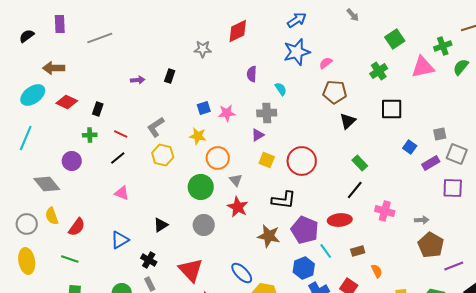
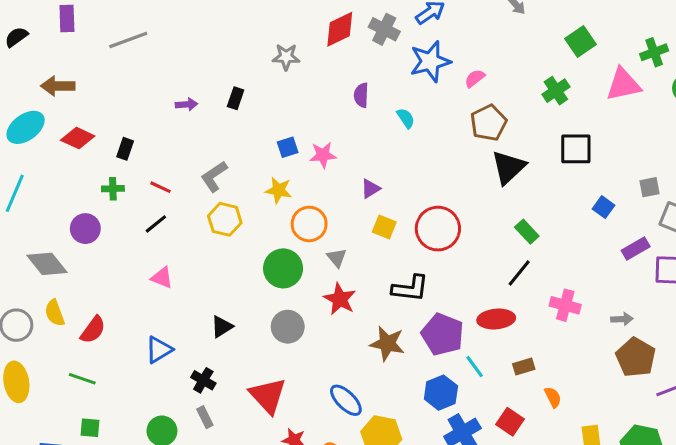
brown pentagon: (335, 92) -> (488, 123), turned -30
gray cross: (267, 113) -> (384, 29), moved, turned 30
black triangle: (348, 121) -> (508, 167), size x1.4
purple rectangle: (431, 163) -> (636, 248), moved

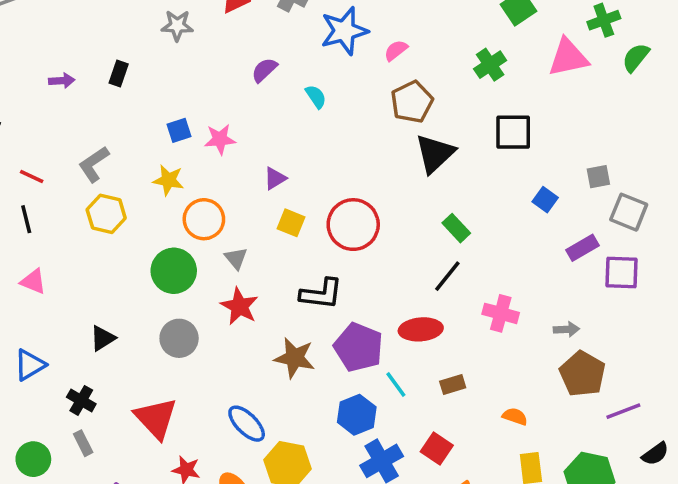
purple semicircle: (361, 95) -> (264, 70), turned 45
black line: (156, 224) -> (26, 219), turned -65
orange semicircle: (553, 397) -> (515, 416), moved, turned -45

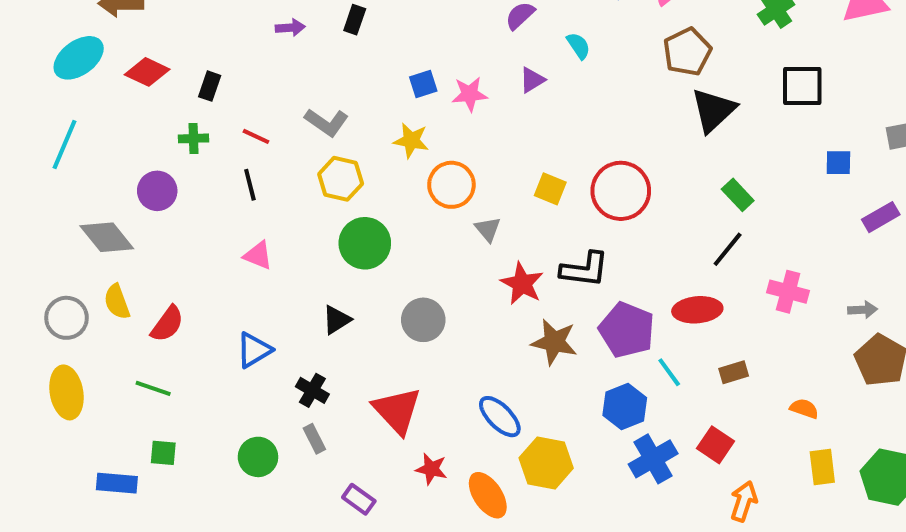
gray L-shape: (94, 164) -> (327, 122), turned -111
purple triangle: (275, 178) -> (532, 80), moved
blue square: (545, 200) -> (838, 163), turned -35
green circle: (174, 271) -> (365, 243), moved
red star: (239, 306) -> (522, 284), moved

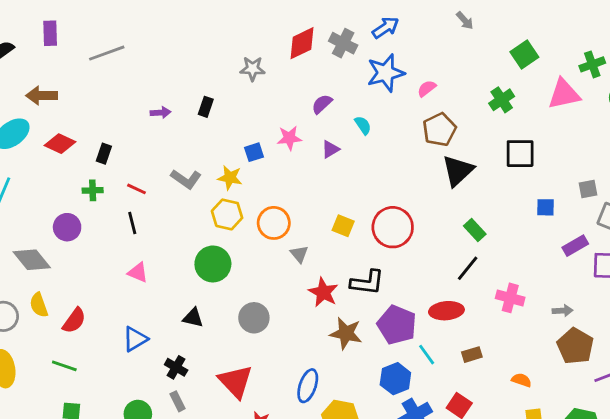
pink star: (470, 94) -> (289, 138), moved
yellow star: (411, 140) -> (230, 178), moved
yellow hexagon: (341, 179) -> (227, 214), moved
black triangle: (337, 320) -> (193, 318), turned 45
blue ellipse: (500, 417) -> (308, 386), turned 64

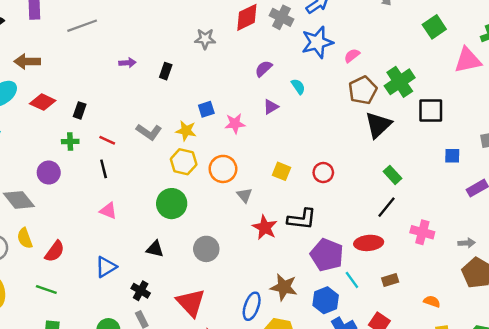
green cross: (502, 100) -> (400, 82), moved, size x1.4
purple arrow: (161, 113) -> (127, 63), moved
pink star: (289, 138) -> (235, 124), moved
red circle: (393, 227) -> (323, 173), size x0.6
brown star: (346, 333) -> (284, 287), moved

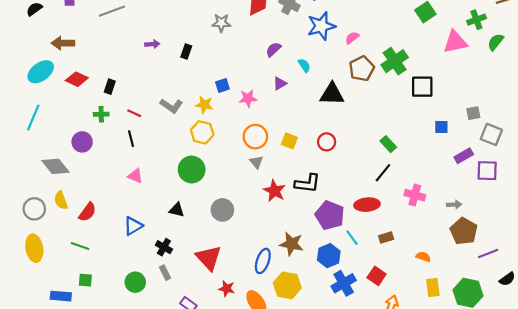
black triangle: (378, 125) -> (332, 94), moved, turned 45
orange circle: (223, 169) -> (255, 137), moved

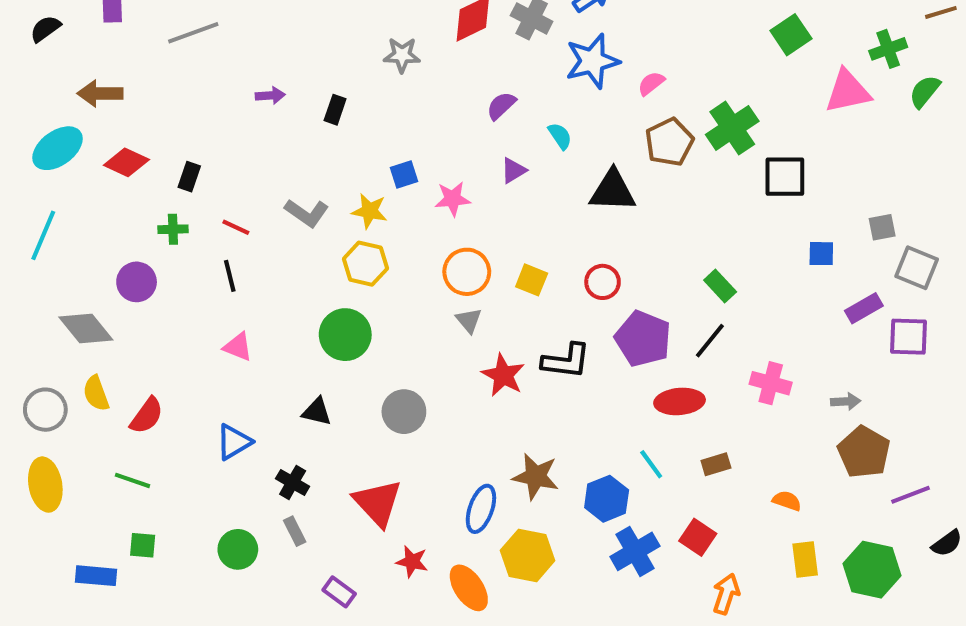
purple pentagon: (330, 215) -> (643, 339), moved

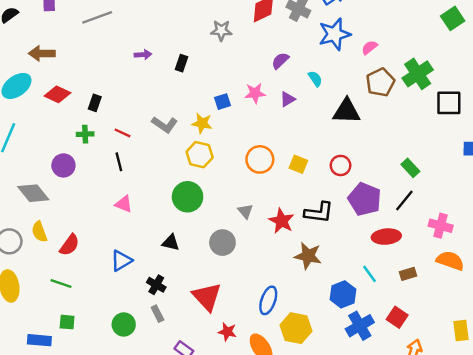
pink star: (453, 199) -> (255, 93), moved
gray triangle: (469, 320) -> (245, 211), moved
brown star: (536, 476) -> (308, 256), moved
orange semicircle: (787, 501) -> (450, 261), moved, size x1.6

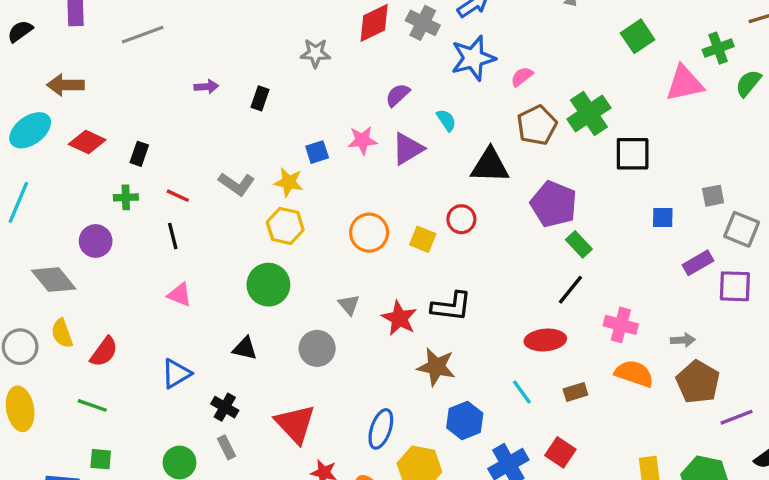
purple triangle: (288, 99) -> (408, 149), size x1.5
red circle: (341, 165) -> (461, 219), moved
purple pentagon: (365, 199) -> (554, 204), moved
blue hexagon: (343, 294) -> (465, 421), moved

